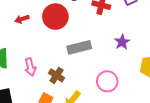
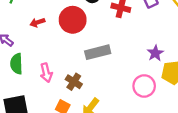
purple star: (122, 42) -> (155, 53), moved
pink circle: (107, 81) -> (144, 86), moved

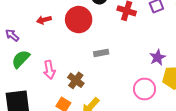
gray rectangle: (98, 52) -> (101, 53), size x0.6
green semicircle: (16, 64) -> (21, 59), turned 42

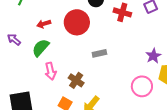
green semicircle: (21, 59) -> (41, 48), moved

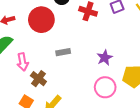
purple star: (153, 56) -> (105, 58), moved
pink arrow: (51, 71) -> (23, 62), moved

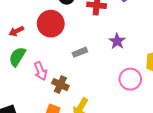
purple star: (105, 58) -> (117, 41), moved

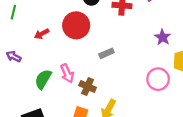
purple star: (117, 41) -> (163, 37), moved
green semicircle: (17, 57) -> (43, 79), moved

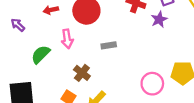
purple star: (163, 37) -> (159, 19), moved
pink arrow: (67, 73) -> (67, 39), moved

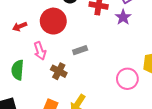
green semicircle: (41, 54) -> (18, 70), turned -30
brown cross: (82, 73) -> (59, 71), moved

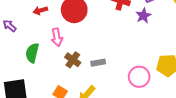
gray rectangle: (80, 50) -> (98, 63), moved

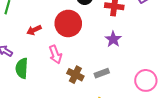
purple star: (143, 16) -> (113, 39), moved
green semicircle: (32, 53) -> (22, 68), moved

